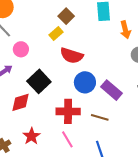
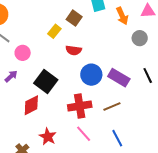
brown square: (66, 16) -> (74, 18), moved
red semicircle: (72, 55) -> (74, 50), size x0.7
brown line: (100, 117) -> (112, 107), turned -30

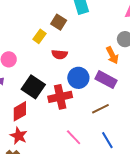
orange arrow: (122, 16) -> (112, 55), moved
red cross: (80, 106) -> (60, 97), moved
red star: (48, 137) -> (19, 136), moved

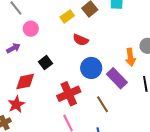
black square: (33, 87) -> (45, 63), size x0.6
red cross: (60, 97) -> (69, 94), moved, turned -30
brown line: (100, 109) -> (102, 104), turned 66

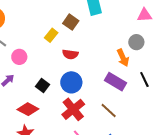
blue circle: (91, 68) -> (71, 82), moved
red diamond: (25, 81) -> (28, 109), turned 55

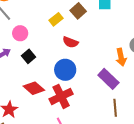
black square: (43, 86) -> (29, 56), moved
red diamond: (28, 109) -> (34, 88), moved
brown line: (109, 111) -> (115, 108), moved, turned 30

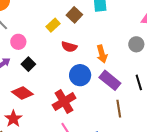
orange arrow: (121, 57) -> (102, 54), moved
blue circle: (65, 70) -> (80, 75), moved
red diamond: (34, 88) -> (22, 93), moved

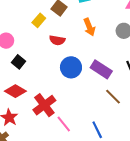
orange arrow: (102, 54) -> (89, 27), moved
red cross: (64, 102) -> (44, 105), moved
brown line: (119, 109) -> (113, 97), turned -30

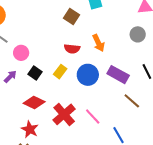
yellow rectangle: (39, 20) -> (60, 72), moved
orange arrow: (89, 27) -> (98, 43), moved
pink line: (64, 124) -> (93, 116), moved

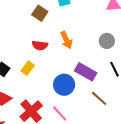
gray circle: (138, 34) -> (107, 41), moved
blue circle: (88, 75) -> (64, 85), moved

